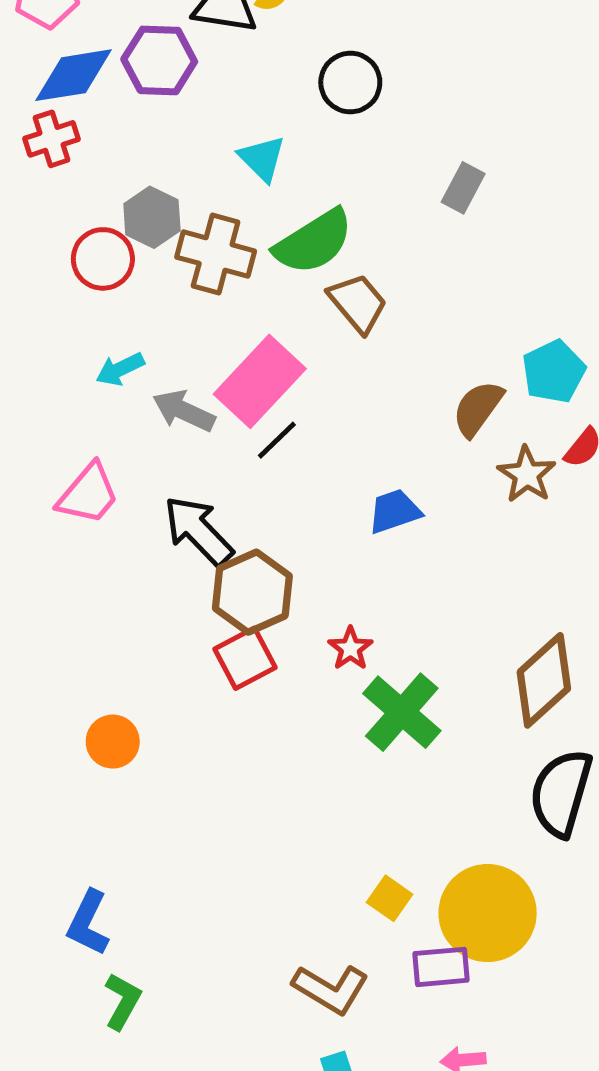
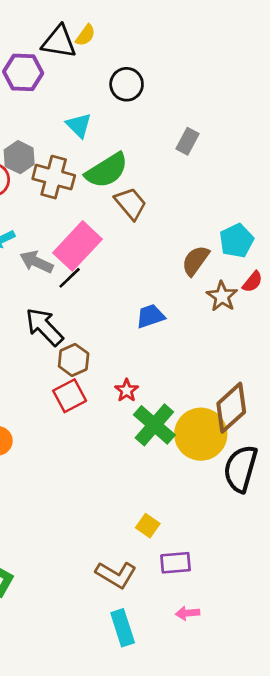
black line: (277, 440) -> (70, 278), moved
brown hexagon: (252, 592) -> (74, 360), size x0.7
yellow circle: (488, 913) -> (201, 434), moved

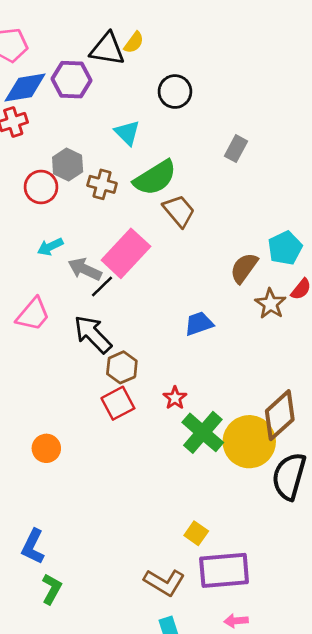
brown cross: (54, 177) -> (102, 184), size x0.7
black line: (70, 278) -> (102, 287), moved
purple rectangle: (176, 563) -> (224, 570), size x1.6

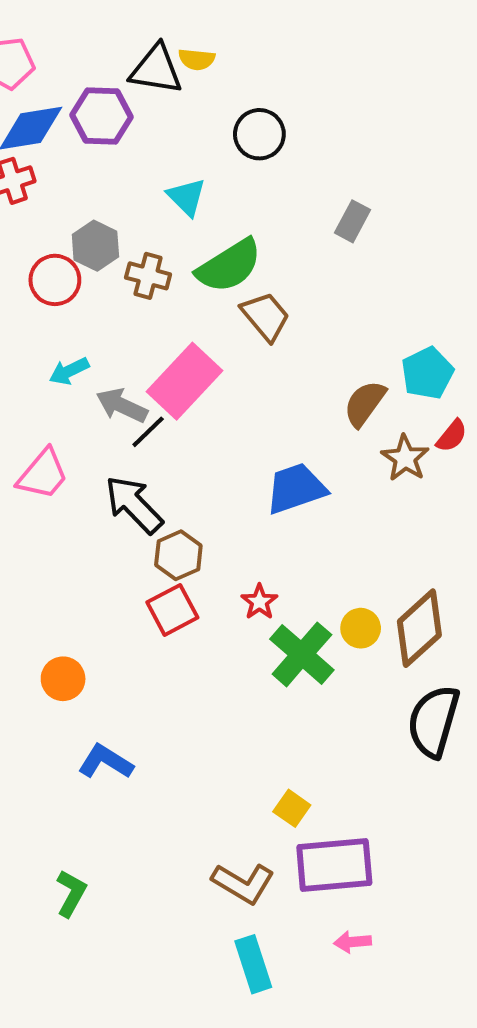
yellow semicircle: (134, 42) -> (197, 59), turned 60
blue trapezoid: (199, 324) -> (296, 488), size x1.4
yellow circle: (249, 442) -> (361, 628), moved, size x0.5
blue L-shape: (33, 546) -> (106, 762), moved, turned 96

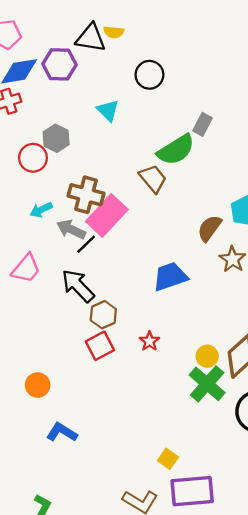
green semicircle: (229, 266) -> (176, 150), moved
brown cross: (148, 276) -> (86, 195), moved, size x1.4
green cross: (302, 654) -> (207, 384), moved

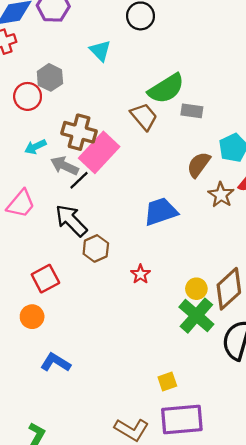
gray rectangle: (203, 124) -> (192, 111), moved, turned 70
red square: (100, 346) -> (45, 279), moved
yellow square: (168, 459) -> (167, 382), moved, turned 36

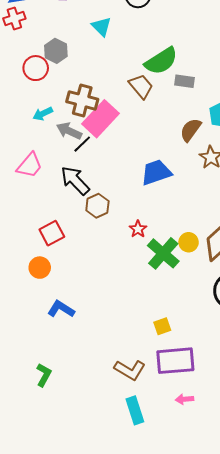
green cross: (196, 316) -> (163, 253), moved

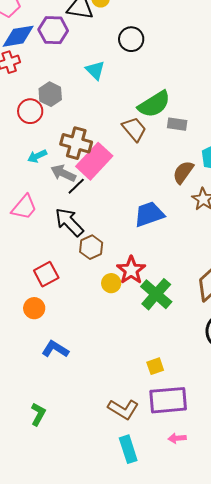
red star: (138, 229) -> (131, 270), size x1.6
yellow circle: (189, 242) -> (111, 283), moved

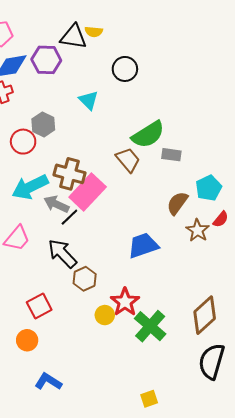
cyan arrow: (37, 156) -> (30, 187), size x1.8

